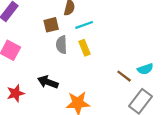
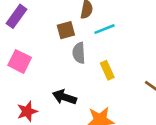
yellow rectangle: (85, 48) -> (107, 70), moved

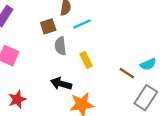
black arrow: (64, 97) -> (61, 84), moved

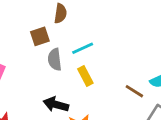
cyan line: (82, 24) -> (83, 48), moved

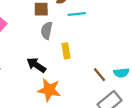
cyan line: (83, 48) -> (77, 14), moved

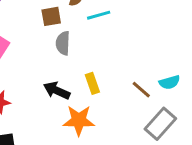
yellow rectangle: (66, 51) -> (92, 83), moved

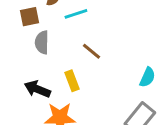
cyan semicircle: (169, 82) -> (147, 77), turned -48
brown line: (141, 90) -> (92, 51), moved

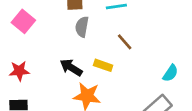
yellow rectangle: (72, 81) -> (103, 65), turned -60

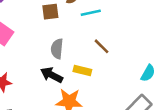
gray semicircle: (82, 27) -> (57, 49), moved

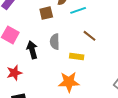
black arrow: (52, 75) -> (32, 50), moved, turned 54

